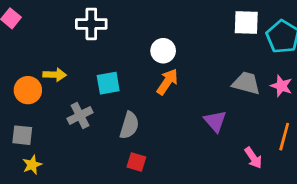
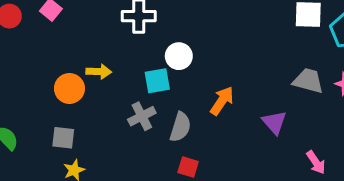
white circle: (163, 51) -> (179, 56), moved
orange arrow: (167, 82) -> (222, 101), moved
gray cross: (80, 115) -> (142, 116), moved

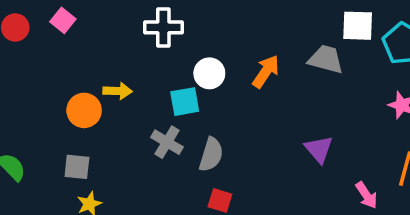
gray trapezoid: (308, 81) -> (326, 59), moved
orange arrow: (222, 101) -> (266, 72), moved
gray cross: (142, 116) -> (167, 142), turned -32

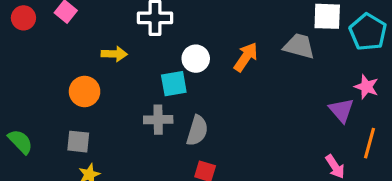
yellow arrow: (118, 91) -> (114, 54), moved
gray cross: (167, 142) -> (158, 120), turned -32
purple triangle: (319, 149) -> (341, 110), moved

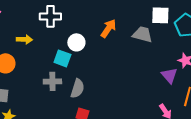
orange arrow: (246, 57) -> (108, 28), moved
cyan square: (174, 84) -> (62, 58), turned 30

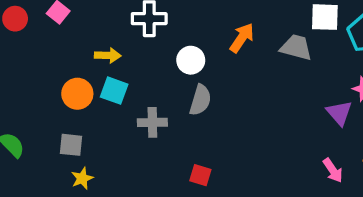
cyan square: (62, 58) -> (114, 91), moved
gray semicircle: (77, 88) -> (200, 100), moved

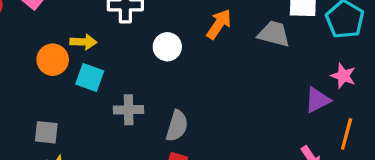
orange circle: (77, 94) -> (53, 60), moved
gray semicircle: (200, 100) -> (177, 126), moved
purple triangle: (339, 113) -> (317, 100), turned 44

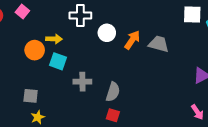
orange arrow: (219, 24) -> (132, 40), moved
gray trapezoid: (274, 34) -> (159, 44), moved
white circle: (167, 47) -> (107, 33), moved

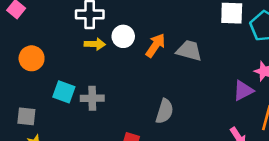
yellow arrow: (54, 39) -> (95, 44), moved
cyan square: (58, 61) -> (64, 92), moved
gray semicircle: (113, 92) -> (165, 111), moved

